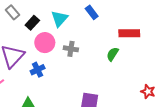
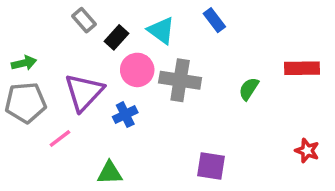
cyan triangle: (59, 19) -> (161, 30), turned -36
red rectangle: (129, 33) -> (302, 68), moved
gray cross: (71, 49) -> (180, 80), size x1.6

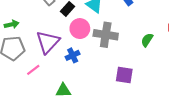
purple square: (211, 166) -> (124, 75), moved

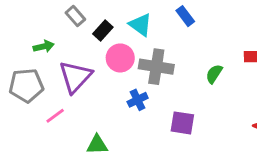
green arrow: (12, 24) -> (44, 46), moved
blue cross: (73, 55) -> (138, 100), moved

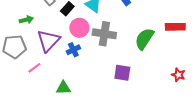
green semicircle: (214, 74) -> (144, 39), size x1.6
blue cross: (138, 100) -> (73, 50), moved

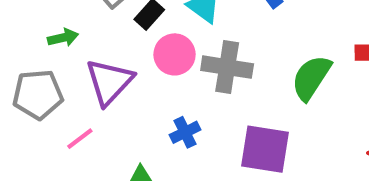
blue cross: (73, 50) -> (185, 132), moved
purple square: (122, 73) -> (265, 149), size x1.4

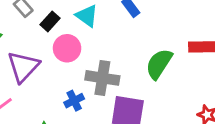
gray cross: (227, 67) -> (102, 78), moved

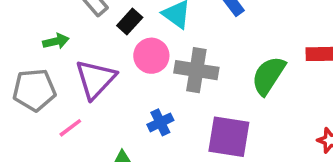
gray cross: (102, 78) -> (196, 70), moved

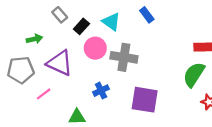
green semicircle: (268, 76) -> (194, 74), moved
purple triangle: (96, 79) -> (60, 63), turned -48

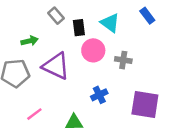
black rectangle: (81, 26) -> (79, 28), turned -49
gray cross: (124, 57) -> (123, 60), size x0.6
pink line: (44, 94) -> (34, 114), moved

